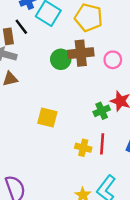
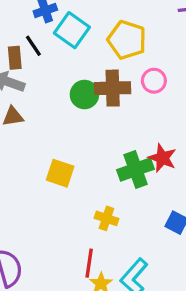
pink circle: (113, 60) -> (154, 81), moved
green cross: (102, 111) -> (136, 169), size x1.5
red line: (102, 144) -> (89, 263), moved

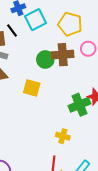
cyan square: (72, 30) -> (36, 20), turned 30
yellow square: (60, 173) -> (32, 88), moved

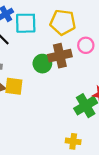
cyan square: (36, 20) -> (26, 23), turned 35
yellow square: (32, 88) -> (14, 86), moved

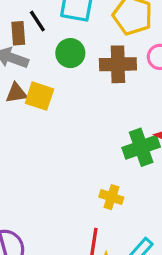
green circle: (42, 64) -> (70, 53), moved

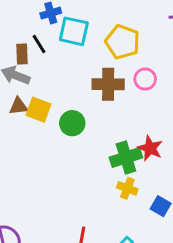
green circle: (70, 53) -> (72, 123), moved
yellow cross: (111, 197) -> (127, 188), moved

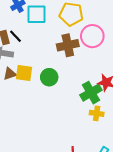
black line: (39, 44) -> (16, 36), moved
pink circle: (145, 79) -> (92, 36), size x1.5

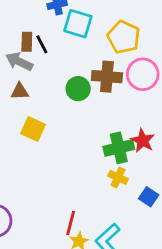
yellow square: (24, 73) -> (33, 129), moved
green circle: (49, 77) -> (78, 89), moved

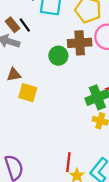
brown rectangle: (27, 42) -> (13, 25), turned -32
brown triangle: (20, 91) -> (14, 75), moved

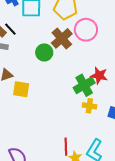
brown cross: (80, 43) -> (62, 38), turned -30

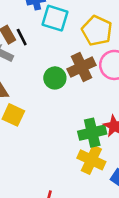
yellow cross: (89, 106) -> (91, 160), size x1.5

